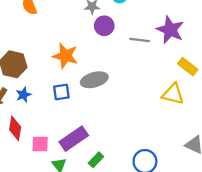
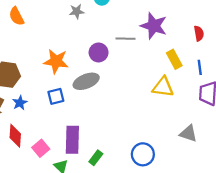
purple circle: (104, 26) -> (99, 52), moved
yellow rectangle: (188, 67) -> (174, 59), turned 30
purple rectangle: (74, 139) -> (72, 140), turned -48
pink square: (40, 144) -> (41, 148), turned -35

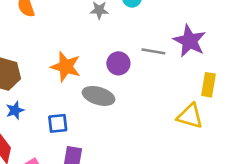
yellow rectangle: (174, 59) -> (209, 85), turned 30
gray ellipse: (86, 81) -> (99, 96), turned 30
blue square: (56, 96) -> (58, 123), moved

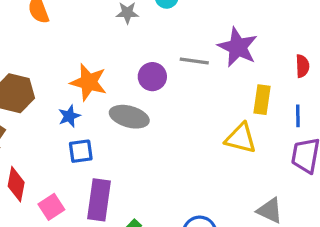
blue star: (15, 110) -> (69, 116), moved

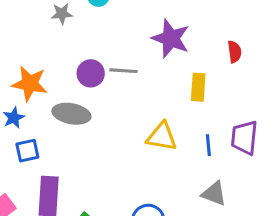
gray line: (194, 61) -> (123, 71), moved
blue line: (298, 116) -> (208, 145), moved
yellow triangle: (241, 138) -> (162, 137), moved

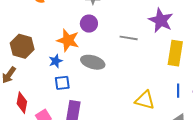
purple circle: (91, 73) -> (89, 24), moved
yellow rectangle: (198, 87) -> (175, 53), size x1.4
yellow triangle: (162, 137) -> (145, 100), moved

